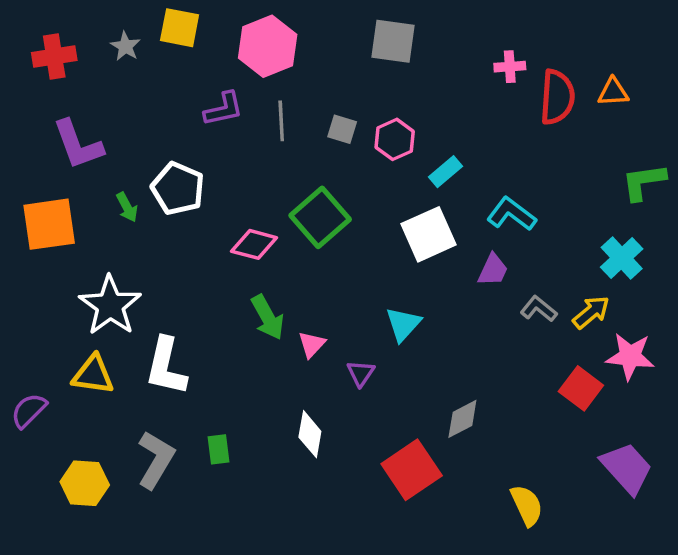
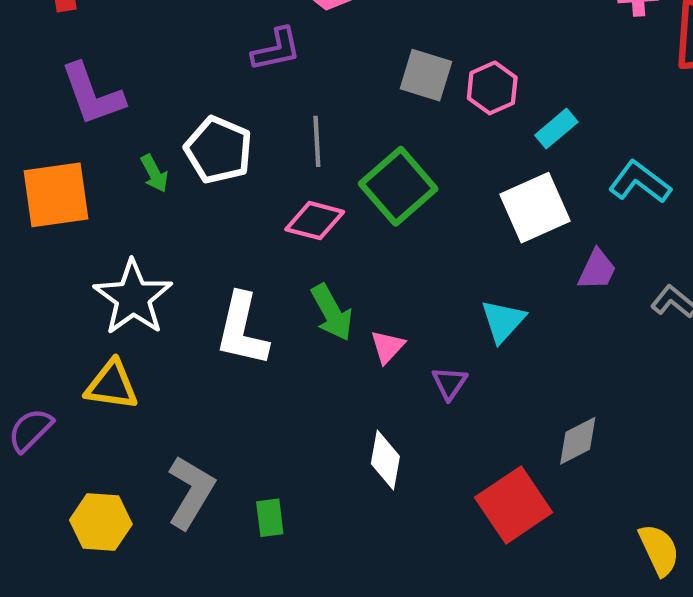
gray line: (281, 121) -> (317, 141), moved
gray square: (342, 129) -> (426, 75), size x1.4
purple trapezoid: (493, 270) -> (597, 270), moved
white L-shape: (166, 366) -> (242, 330), moved
green rectangle: (219, 449) -> (270, 518), moved

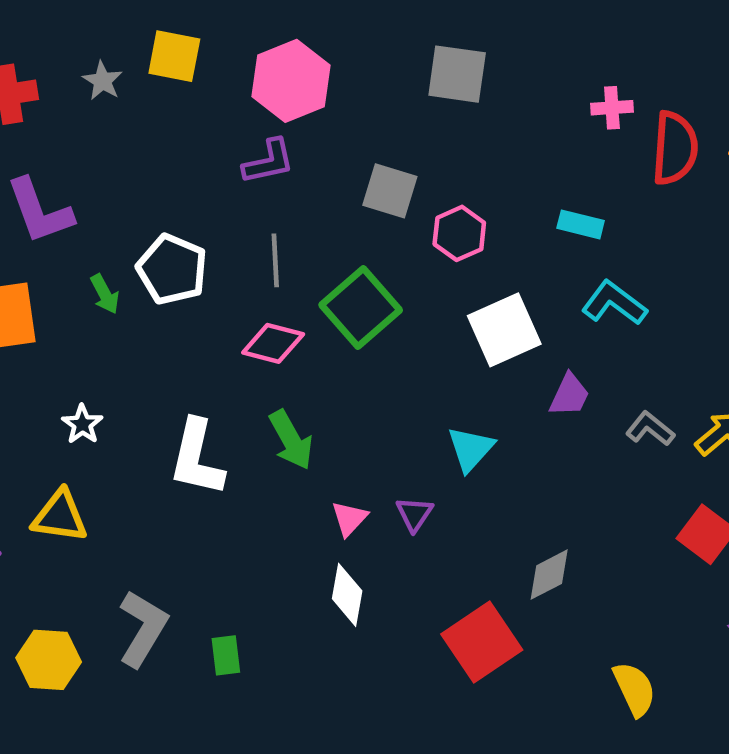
purple L-shape: (276, 49) -> (269, 162), moved
pink hexagon: (492, 88) -> (459, 233), moved
cyan rectangle: (556, 129) -> (581, 224), moved, turned 54
white star: (133, 297) -> (82, 424), size x0.5
pink triangle: (387, 347) -> (349, 518), moved

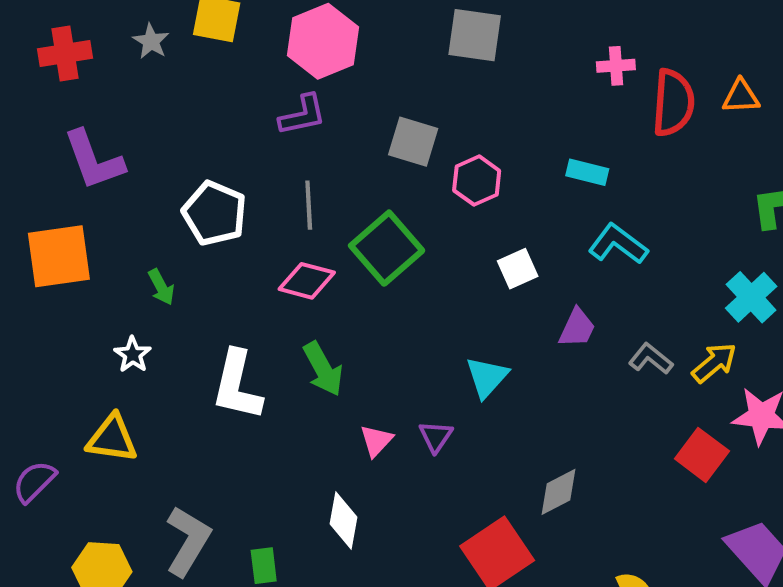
green arrow: (105, 294) -> (161, 287), moved
white square: (504, 330) -> (518, 269), size x0.6
white diamond: (347, 595) -> (344, 520), moved

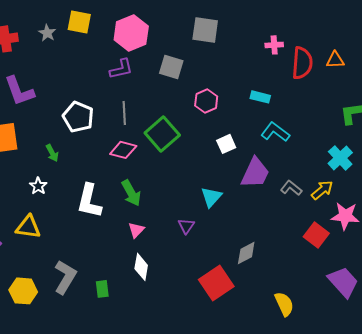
gray square: (413, 142) -> (171, 67), moved
purple trapezoid: (577, 328) -> (255, 173), size x1.6
pink triangle: (376, 441) -> (136, 230), moved

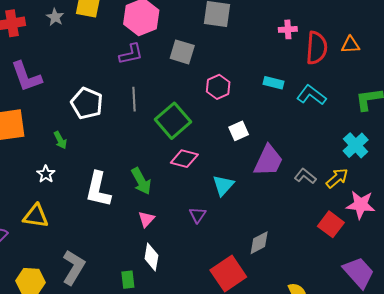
cyan L-shape: (275, 132) -> (311, 95), moved
pink diamond: (123, 150) -> (184, 159), moved
green rectangle: (102, 289) -> (128, 280), moved

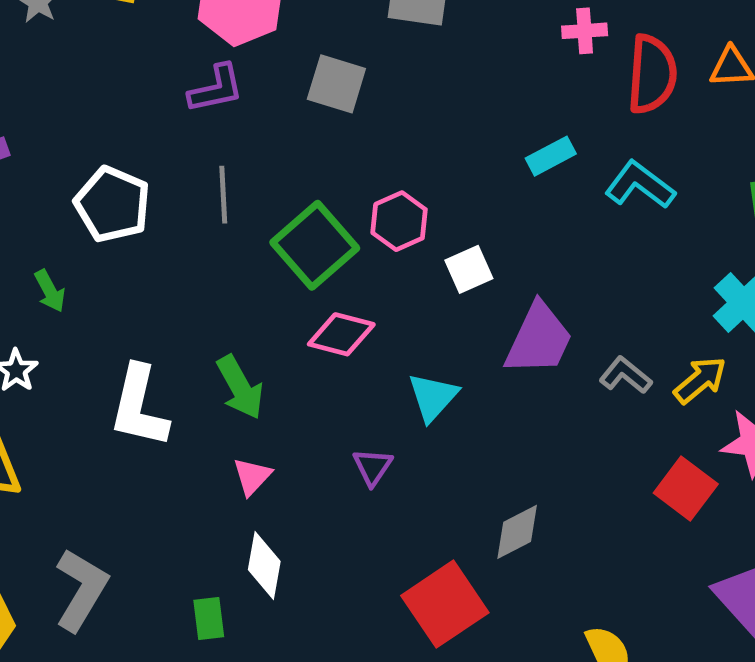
cyan rectangle: (273, 83) -> (551, 156), turned -42
pink hexagon: (218, 87) -> (399, 221), moved

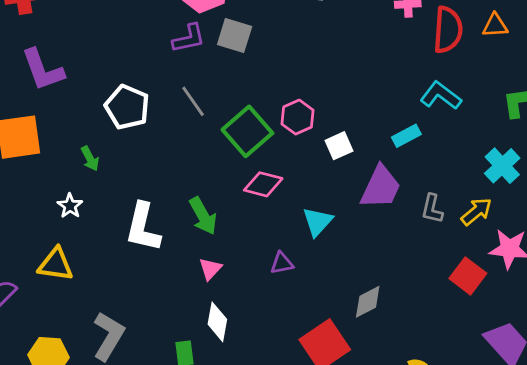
gray square: (336, 84) -> (235, 35), moved
cyan rectangle: (551, 156) -> (406, 136), moved
gray line: (223, 195) -> (193, 101), turned -32
gray L-shape: (625, 375) -> (432, 209), turned -116
purple triangle: (373, 467) -> (282, 263), turned 45

